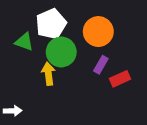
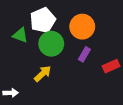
yellow arrow: (48, 74) -> (43, 74), moved, turned 54
red rectangle: (120, 79) -> (111, 66), moved

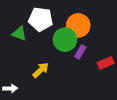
white pentagon: (43, 20) -> (41, 19), turned 30
green circle: (51, 44) -> (65, 40), moved

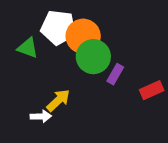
orange circle: (78, 25) -> (83, 36), moved
white arrow: (10, 88) -> (41, 116), moved

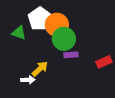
white pentagon: (58, 27) -> (40, 19), turned 30
purple rectangle: (115, 74) -> (71, 55), moved, turned 56

